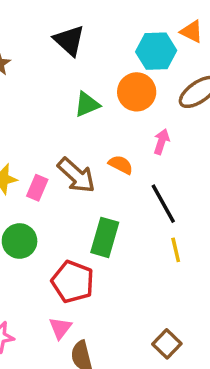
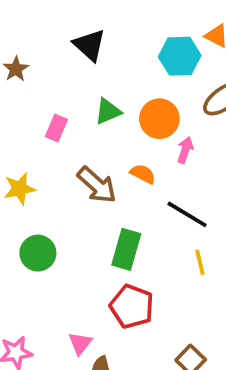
orange circle: (137, 92) -> (159, 119), moved
pink rectangle: (37, 188) -> (56, 128), moved
black line: (163, 204) -> (187, 214), turned -30
red pentagon: (73, 282) -> (132, 306), moved

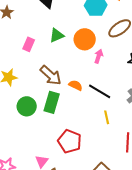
orange semicircle: (143, 174) -> (76, 85), moved
green rectangle: (126, 249) -> (52, 102), moved
green circle: (38, 253) -> (27, 106), moved

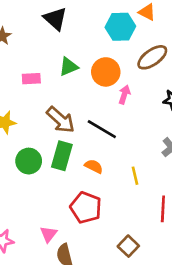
pink rectangle: (29, 44) -> (31, 79), turned 64
orange semicircle: (76, 85) -> (94, 166), moved
black line: (100, 91) -> (102, 129), moved

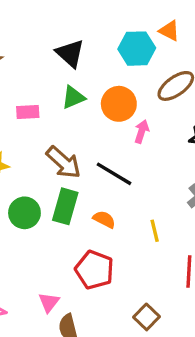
black triangle: (55, 19) -> (70, 53), moved

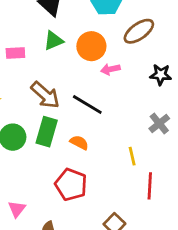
pink arrow: (142, 132) -> (110, 69), turned -120
yellow line: (155, 231) -> (132, 156), moved
pink triangle: (49, 302) -> (17, 209), moved

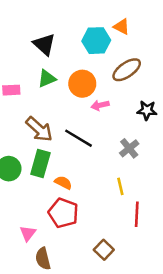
gray cross: (159, 124) -> (129, 148), moved
orange semicircle: (79, 143) -> (63, 183), moved
pink triangle: (17, 209) -> (28, 233), moved

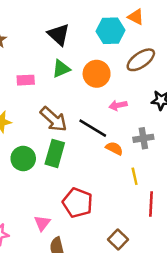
pink arrow: (100, 105) -> (118, 105), moved
gray cross: (129, 148) -> (143, 138), turned 30
orange semicircle: (63, 183) -> (114, 148), moved

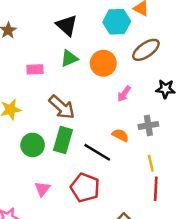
pink arrow: (118, 105) -> (124, 94), turned -42
black line: (93, 128) -> (97, 152), moved
yellow line: (135, 176) -> (151, 163), moved
pink triangle: (42, 223) -> (42, 189), moved

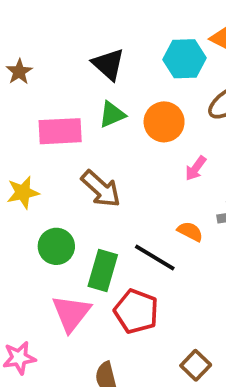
pink rectangle: (35, 69) -> (60, 131), size x1.6
green rectangle: (63, 140) -> (103, 271), moved
pink triangle: (42, 189) -> (71, 313), size x1.6

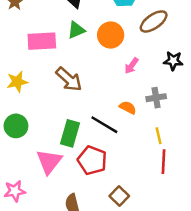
green circle: (56, 246) -> (16, 126), moved
brown square: (196, 365) -> (119, 196), moved

